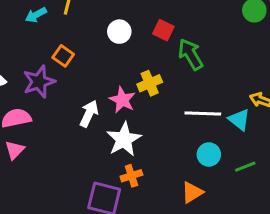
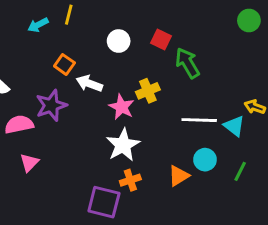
purple star: (39, 82) -> (51, 105), moved
white arrow: (89, 114) -> (89, 83), moved, turned -95
pink triangle: (15, 150) -> (29, 163), moved
green line: (245, 167) -> (240, 171), turned -42
orange triangle: (192, 192) -> (179, 176), moved

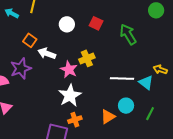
cyan arrow: (38, 25) -> (12, 13), turned 56
green arrow: (187, 63) -> (128, 34), moved

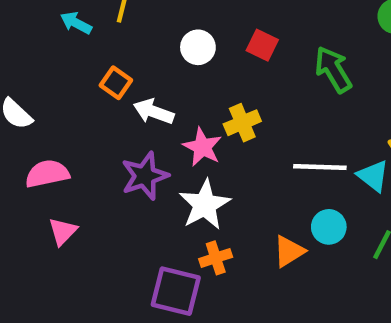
purple star: (21, 68) -> (145, 176), moved

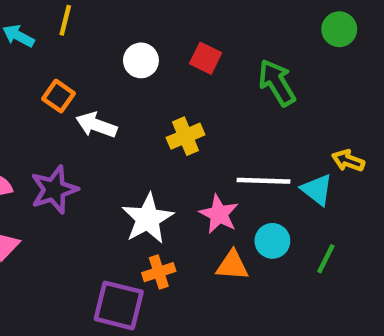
pink star: (202, 147) -> (219, 214), moved
purple star: (145, 176) -> (54, 190), moved
orange triangle: (289, 251) -> (232, 265), turned 36

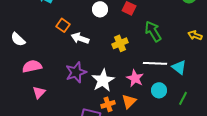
green arrow: (277, 83) -> (153, 31), moved
yellow arrow: (348, 161) -> (195, 35), moved
purple star: (54, 190) -> (76, 72), moved
orange triangle: (232, 265) -> (129, 101), moved, turned -49

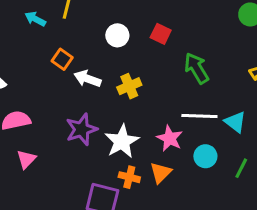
yellow cross: (120, 43) -> (129, 86), moved
orange cross: (108, 104) -> (129, 177), turned 32

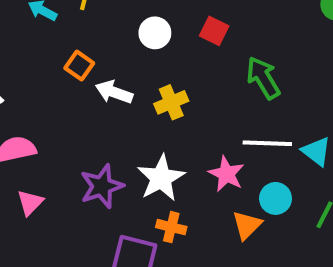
purple star: (82, 129) -> (102, 186), moved
orange triangle: (161, 173) -> (247, 225), moved

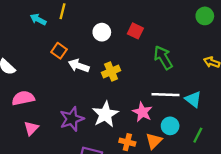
orange cross: (171, 227) -> (127, 142), moved

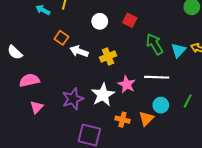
cyan triangle: (193, 99) -> (178, 50), moved, turned 35
pink star: (142, 112) -> (127, 84), moved
green line: (198, 135) -> (188, 101), moved

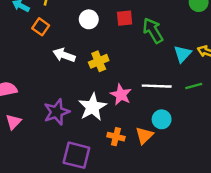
red square: (130, 20) -> (125, 18), turned -32
orange square: (61, 38) -> (41, 27), moved
green arrow: (155, 44) -> (153, 30), moved
green line: (188, 101) -> (194, 86), moved, turned 48

